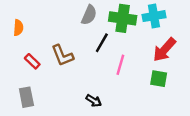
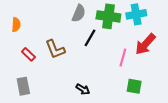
pink line: (120, 65) -> (123, 57), moved
green square: (159, 79) -> (134, 86), moved

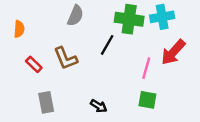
gray semicircle: (79, 13) -> (75, 16), moved
gray rectangle: (23, 86) -> (46, 102), moved
green square: (134, 86) -> (147, 100), moved

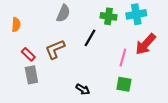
green cross: (129, 19) -> (109, 16), size x0.7
brown L-shape: (66, 58) -> (55, 49), turned 90
gray rectangle: (46, 102) -> (31, 75), moved

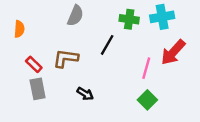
brown L-shape: (55, 49) -> (66, 58), turned 30
green square: (124, 84) -> (147, 100), turned 35
black arrow: (83, 89) -> (85, 94), moved

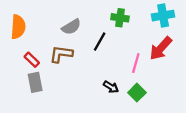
gray semicircle: (75, 16) -> (71, 27), moved, turned 36
cyan cross: (162, 17) -> (163, 16), moved
orange semicircle: (19, 29) -> (18, 27), size x1.5
black arrow: (85, 94) -> (111, 87), moved

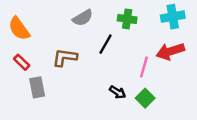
orange semicircle: (18, 27) -> (19, 29), turned 140
gray semicircle: (71, 27) -> (83, 18), moved
red arrow: (161, 48) -> (170, 51), turned 30
red rectangle: (32, 60) -> (22, 62), moved

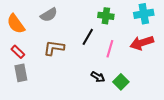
gray semicircle: (83, 18) -> (49, 15), moved
pink line: (144, 67) -> (110, 49), moved
gray rectangle: (37, 87) -> (21, 73), moved

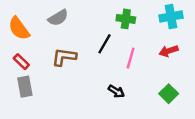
red arrow: (142, 43) -> (169, 51), size x0.7
green square: (121, 82) -> (169, 94), moved

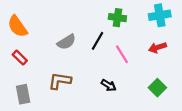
gray semicircle: (58, 18) -> (66, 42), moved
brown L-shape: (64, 57) -> (60, 81), moved
pink line: (131, 58) -> (122, 54), turned -48
gray rectangle: (25, 87) -> (23, 94), moved

